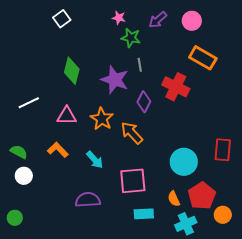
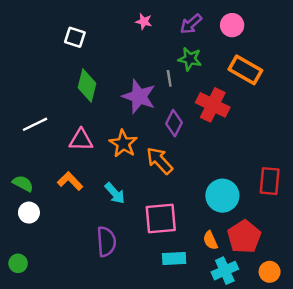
white square: (62, 19) -> (75, 37), moved, turned -36
green star: (131, 38) -> (190, 59), moved
purple semicircle: (88, 200) -> (106, 242), turned 90
orange circle: (223, 215) -> (270, 272), moved

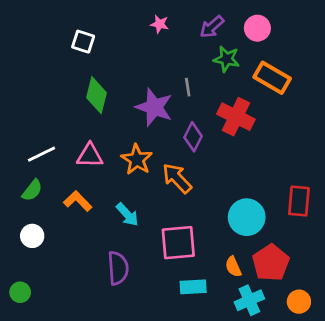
green star: (190, 59) -> (227, 59), moved
white line: (35, 124) -> (42, 154), moved
green semicircle: (23, 184) -> (32, 190), moved, turned 100

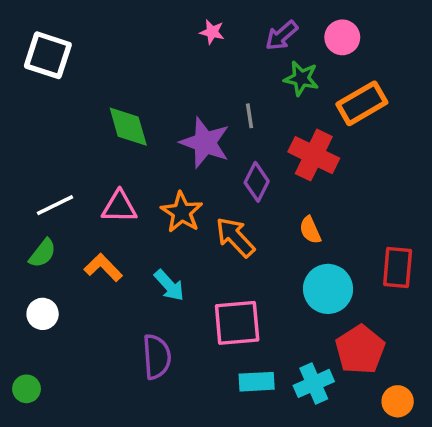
white square: (83, 42) -> (48, 55), moved, size x1.5
orange rectangle: (272, 78) -> (362, 103), turned -60
green diamond: (97, 95) -> (128, 127), turned -30
orange semicircle: (233, 267) -> (310, 230), moved
cyan cross: (249, 300) -> (314, 383), moved

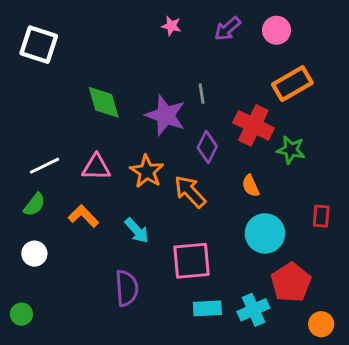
green star: (301, 78) -> (291, 150), moved
red rectangle: (398, 268) -> (321, 216), size x0.7

